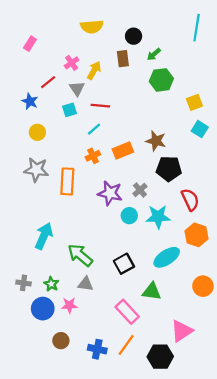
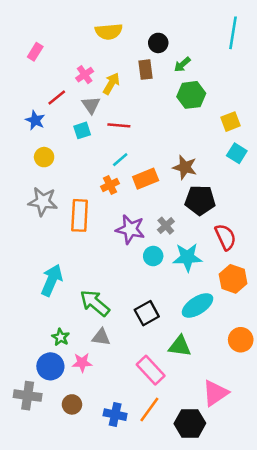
cyan line: (94, 129) -> (120, 160), moved
gray cross: (24, 283) -> (28, 396), moved, size x1.5

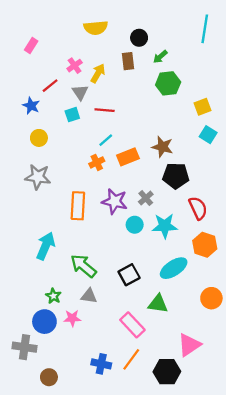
orange rectangle: (80, 215) -> (78, 206), moved
brown circle: (72, 404) -> (49, 377), moved

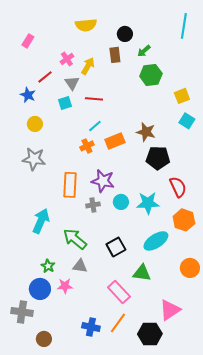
gray cross: (146, 198) -> (93, 205), moved, turned 32

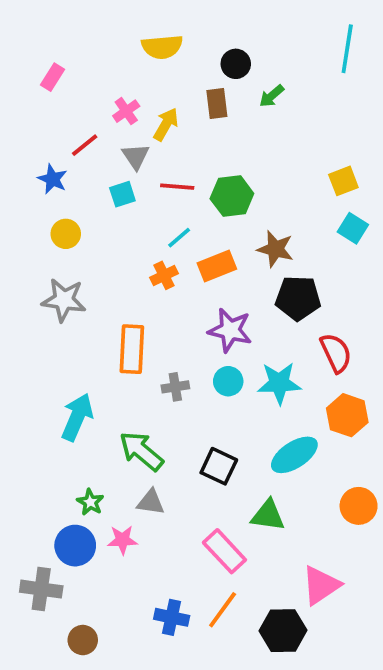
green hexagon: (151, 75) -> (232, 196), moved
purple star: (103, 181) -> (230, 330), moved
black square: (116, 247) -> (219, 466), turned -36

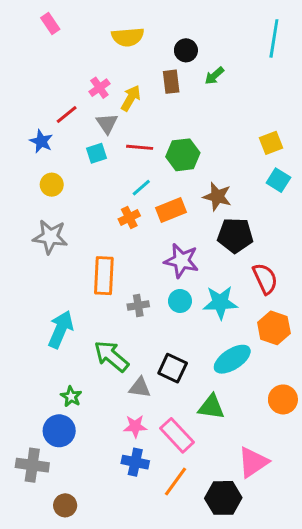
pink rectangle: (53, 77) -> (50, 23), moved, turned -66
gray triangle: (151, 502) -> (140, 388), moved
pink star: (122, 540) -> (135, 426), moved
blue cross: (172, 617) -> (135, 462), moved

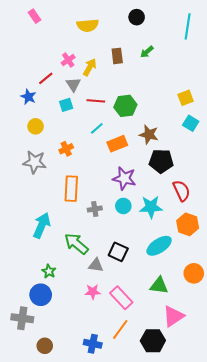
black circle: (186, 50) -> (137, 17), moved
orange cross: (129, 217) -> (66, 149), moved
green triangle: (211, 407) -> (159, 286), moved
blue cross: (135, 462) -> (93, 344), moved

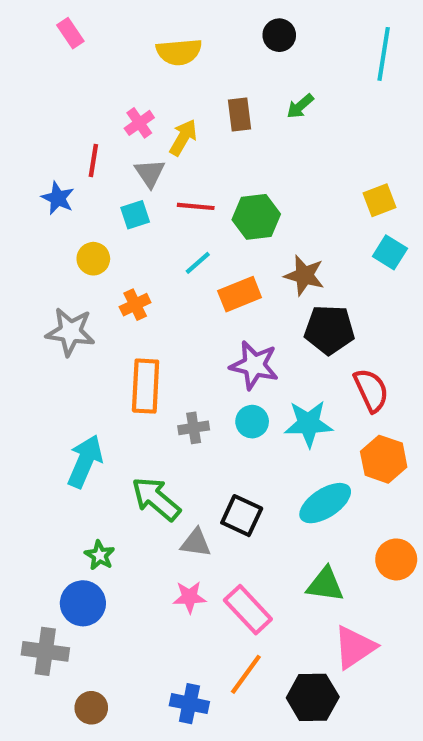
red line: (46, 78) -> (93, 160), turned -42
yellow circle: (36, 126) -> (93, 259), moved

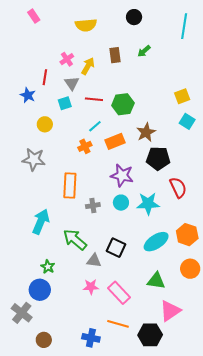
brown star: (304, 275) -> (146, 132), turned 30
orange cross: (135, 305) -> (85, 146), moved
orange hexagon: (384, 459) -> (187, 235), moved
gray cross: (45, 651) -> (22, 313), turned 30
orange line: (246, 674) -> (118, 324), turned 70

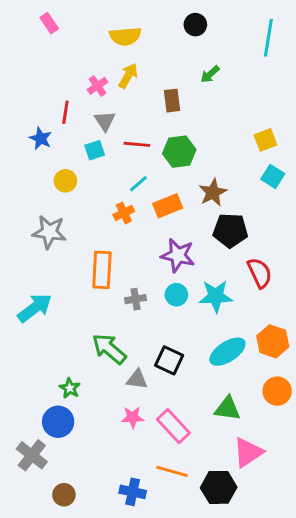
brown rectangle: (115, 55) -> (172, 101), moved
yellow arrow: (88, 66) -> (128, 76), moved
cyan arrow: (41, 222) -> (35, 308), moved, turned 30

